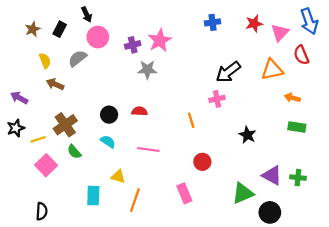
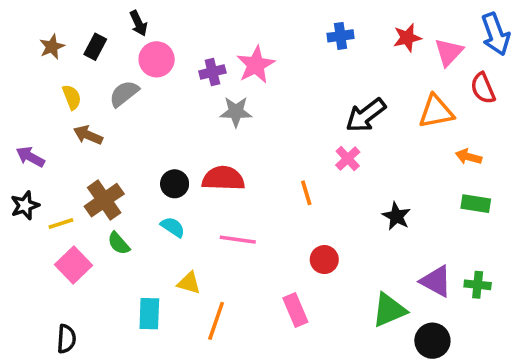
pink cross: (217, 99) -> (348, 159), turned -32
red semicircle: (139, 111) -> (223, 178), size x1.6

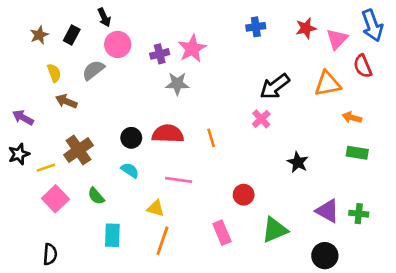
orange line: (306, 193) -> (211, 138), moved
green semicircle: (119, 243) -> (96, 196), moved
yellow triangle: (189, 283) -> (156, 208), moved
green triangle: (389, 310) -> (275, 230), moved

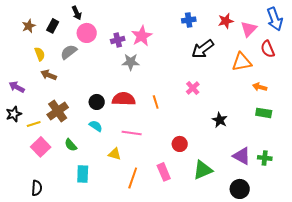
black arrow: (275, 86) -> (203, 49), moved
orange line: (162, 241) -> (133, 178), moved

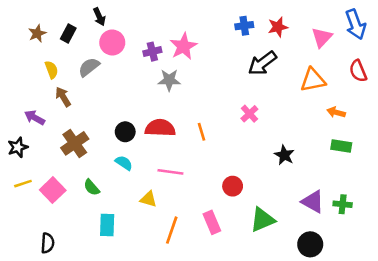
red star: (226, 21) -> (278, 27), moved
red semicircle: (268, 49) -> (358, 71), moved
brown arrow: (49, 75) -> (63, 97), turned 35
purple arrow: (17, 87) -> (35, 118), moved
yellow line: (34, 124) -> (23, 184), moved

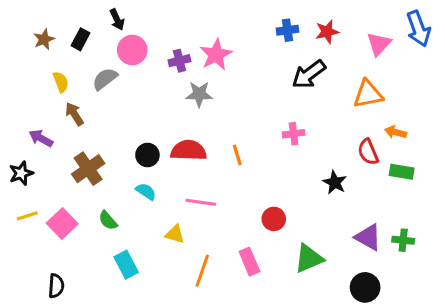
red semicircle: (358, 71) -> (368, 152), moved
pink cross: (249, 114) -> (294, 134), turned 36
cyan rectangle: (107, 225) -> (126, 265), turned -30

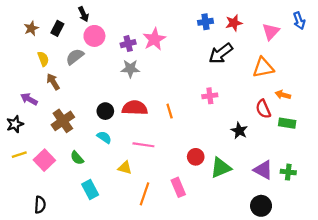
blue arrow: (418, 29) -> (299, 21), size x0.7
gray star: (199, 94) -> (130, 69), moved
green triangle: (309, 258) -> (221, 168), moved

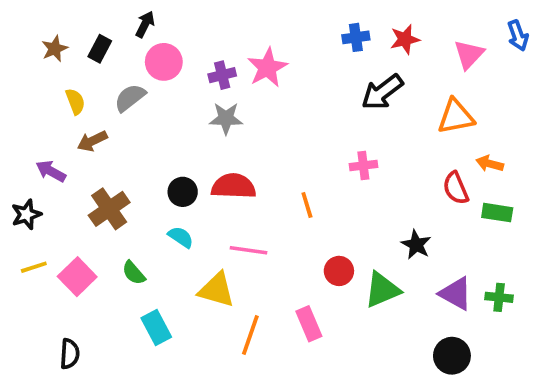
black arrow: (84, 14) -> (145, 24), turned -128
brown arrow: (53, 82) -> (92, 141), turned -84
orange line: (170, 111) -> (307, 205), moved
black star: (239, 131) -> (416, 245), moved
yellow triangle: (125, 168) -> (217, 290), size x1.5

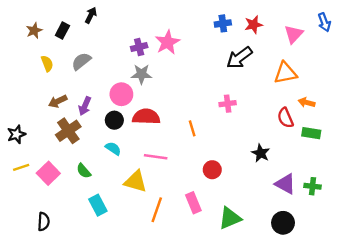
pink circle: (164, 62) -> (121, 94), moved
brown arrow: (92, 141) -> (58, 101), moved
purple arrow: (51, 171) -> (85, 106), moved, turned -96
green triangle: (382, 290) -> (230, 218), moved

